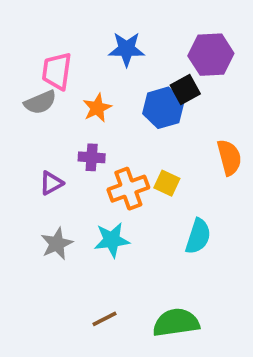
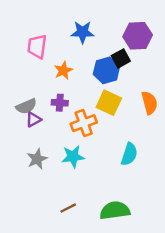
gray semicircle: (40, 102) -> (26, 106), moved
yellow square: (167, 183) -> (109, 103), moved, size x1.5

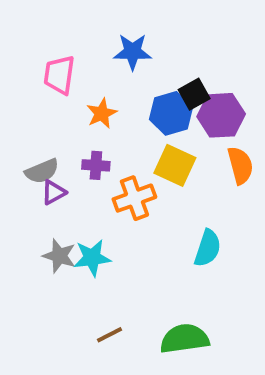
purple hexagon: (138, 36) -> (221, 115), moved
cyan star: (73, 157) -> (92, 258), moved
gray star: (37, 159) -> (59, 256), turned -30

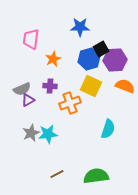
blue star: (132, 52) -> (80, 27), moved
orange semicircle: (240, 165) -> (125, 86), turned -54
gray star: (59, 256) -> (31, 133), turned 30

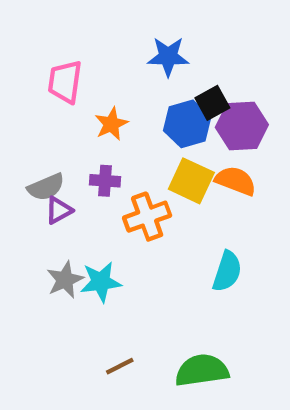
orange semicircle: (125, 86) -> (236, 181), moved

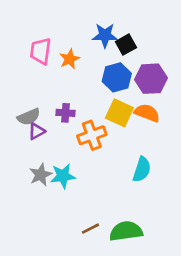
black square: (212, 103) -> (126, 45), moved
orange star: (111, 124) -> (69, 59), moved
brown line: (120, 366) -> (90, 229), moved

